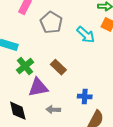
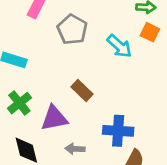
green cross: (25, 66) -> (19, 103), moved
blue cross: (85, 96) -> (118, 131), size x1.5

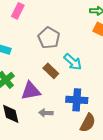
gray pentagon: (72, 29) -> (49, 38), moved
cyan arrow: (119, 46) -> (73, 62), moved

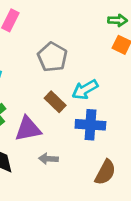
cyan arrow: (73, 62) -> (85, 90), turned 108
blue cross: (77, 100) -> (90, 125), moved

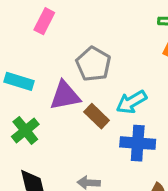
purple triangle: (28, 129) -> (65, 96), moved

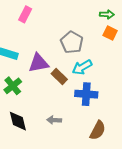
gray pentagon: (93, 64) -> (72, 42), moved

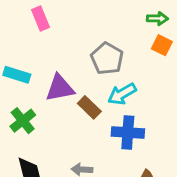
pink rectangle: (25, 14) -> (40, 19), turned -49

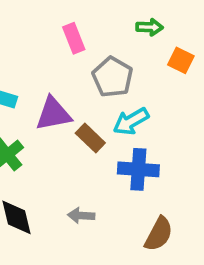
pink rectangle: (40, 19) -> (74, 38), moved
green arrow: (157, 19) -> (149, 27), moved

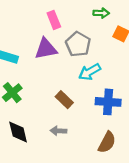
purple triangle: (53, 114) -> (46, 49), moved
brown rectangle: (90, 138) -> (64, 100), moved
blue cross: (138, 169) -> (108, 102), moved

